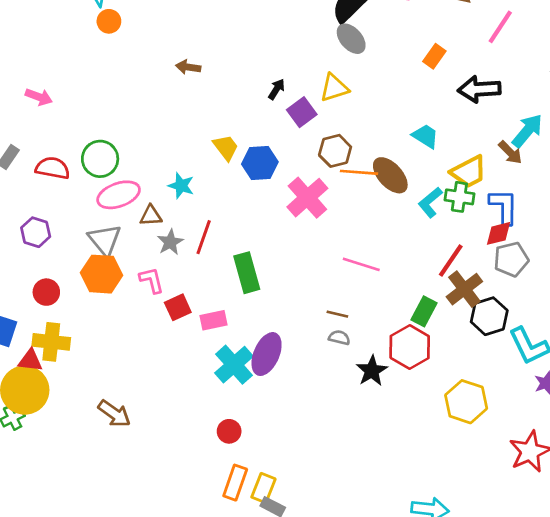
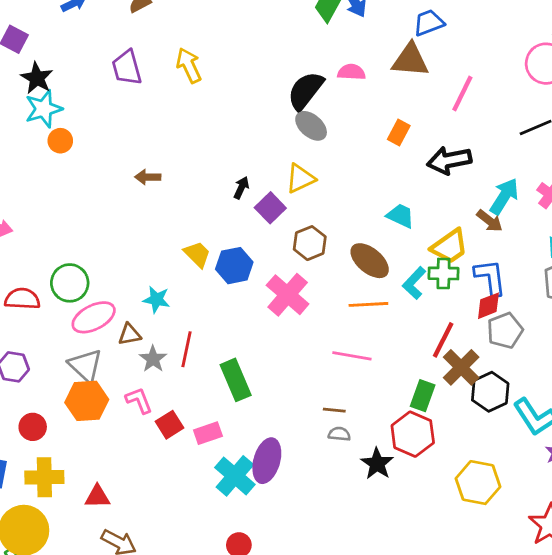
orange line: (359, 172) -> (368, 304), moved
red triangle: (30, 360) -> (97, 497), moved

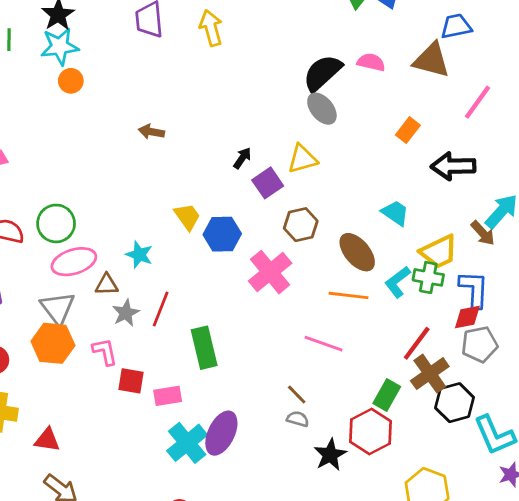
brown line: (334, 410) -> (297, 394), turned 30
red square: (170, 425) -> (131, 381), turned 32

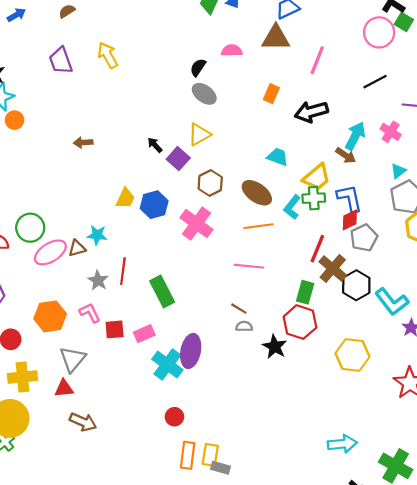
black semicircle: (322, 73) -> (198, 67), size x0.6
black arrow: (242, 158) -> (155, 145), turned -63
yellow trapezoid: (187, 217) -> (125, 198), turned 75
brown triangle: (107, 285) -> (77, 248), moved
gray triangle: (58, 308) -> (72, 359), moved, turned 32

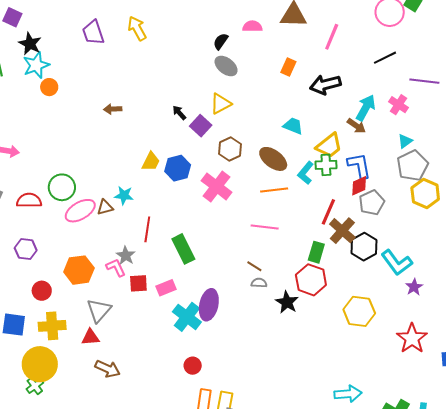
gray star: (98, 280) -> (126, 255), moved

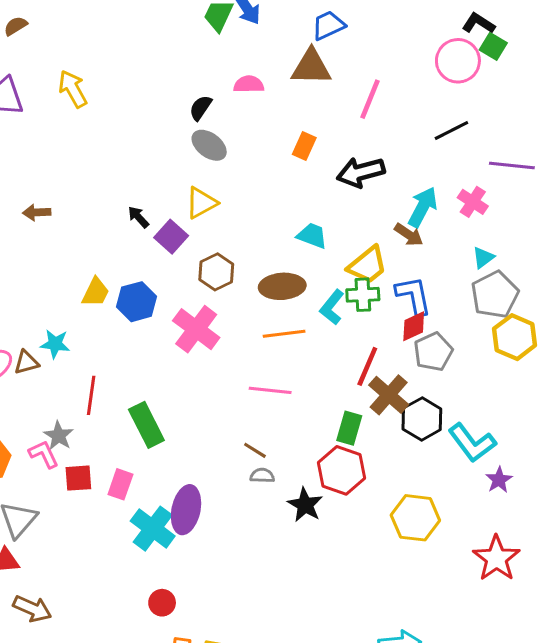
brown ellipse: (273, 159) -> (282, 286), turned -40
pink rectangle: (166, 288) -> (120, 484), turned -48

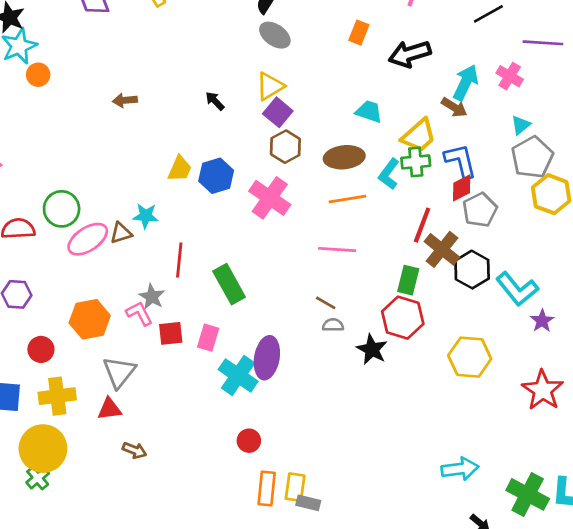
purple square: (171, 237) -> (278, 112), moved
brown arrow: (32, 609) -> (134, 450), size x0.7

